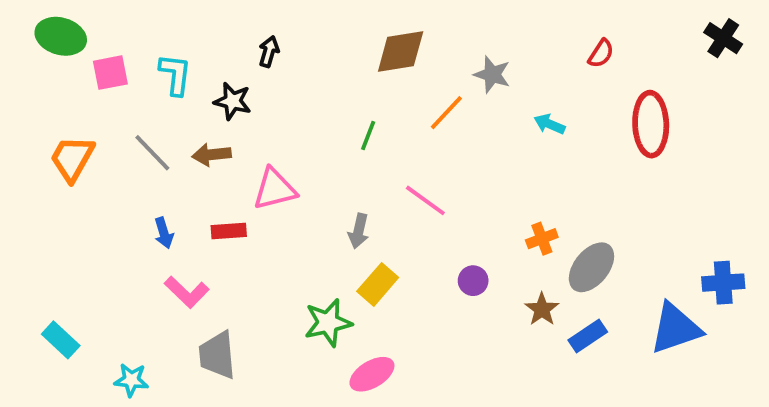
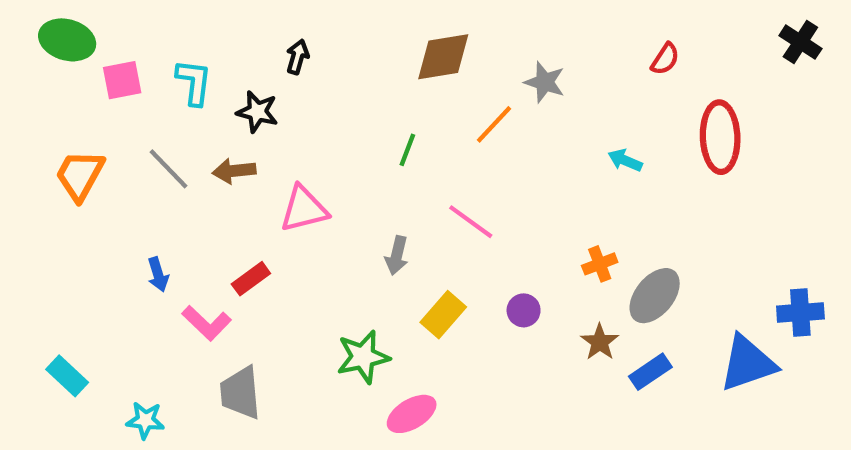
cyan arrow: (549, 124) -> (625, 160), moved
red rectangle: (229, 231) -> (251, 279), moved, turned -32
blue arrow: (164, 233) -> (158, 274), moved
yellow rectangle: (378, 284) -> (443, 315), moved

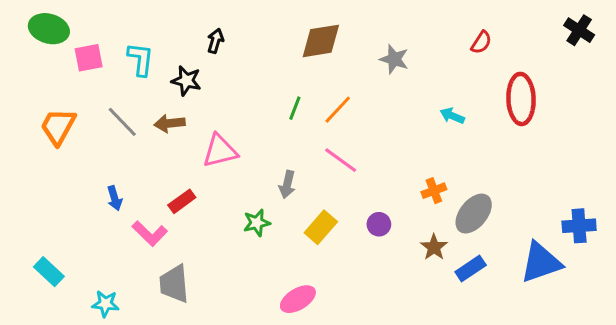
orange line: (494, 124) -> (338, 110), moved
green star: (363, 357) -> (257, 223), moved, size x0.7

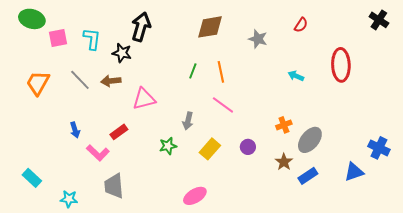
black arrow: (215, 41) -> (141, 27), size x1.8
red semicircle: (481, 42) -> (301, 25), moved
orange line: (338, 110) -> (221, 72), turned -55
blue cross: (579, 226) -> (379, 148), turned 30
blue triangle: (541, 262) -> (354, 172), size x0.7

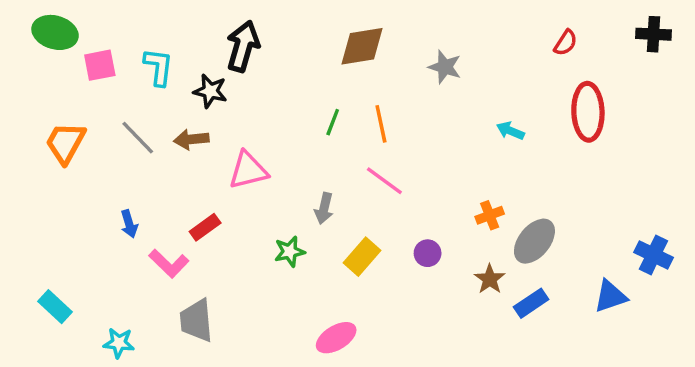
black cross: (379, 20) -> (653, 34), turned -30
red semicircle: (301, 25) -> (566, 43), moved

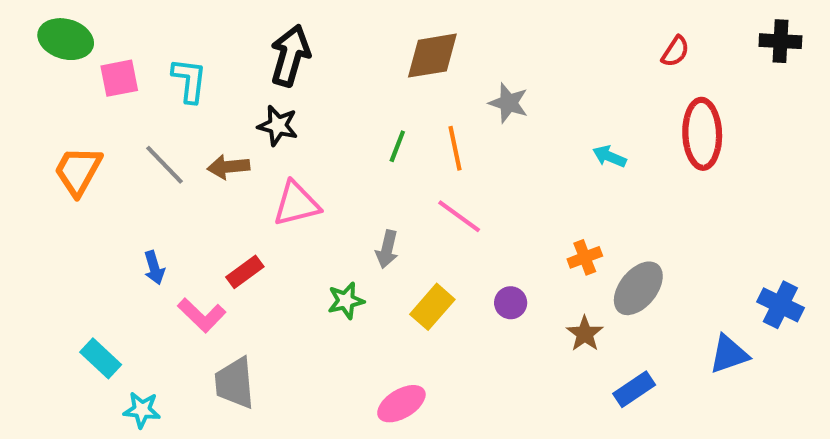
gray star: (445, 67) -> (509, 103), moved
black star: (210, 91) -> (278, 126), moved
blue rectangle: (531, 303) -> (634, 389), moved
cyan rectangle: (55, 307) -> (101, 358), moved

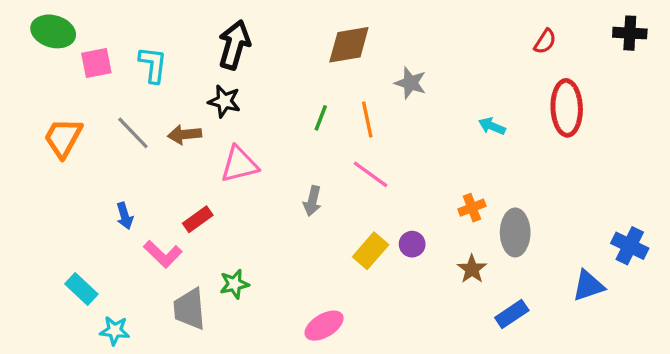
gray ellipse: (638, 288) -> (515, 233), turned -39
green star: (346, 301) -> (234, 284), moved
yellow rectangle: (432, 307) -> (371, 251), moved

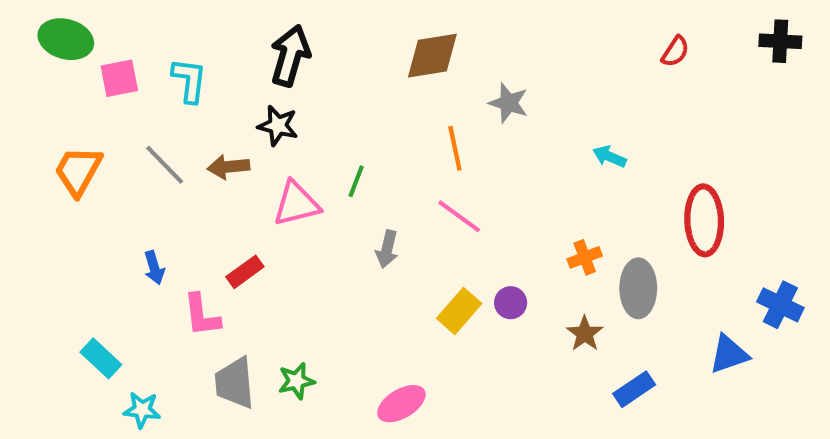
red ellipse: (567, 108) -> (704, 220), moved
green line: (321, 118) -> (356, 181), moved
pink L-shape: (163, 254) -> (202, 315), turned 39
green star: (234, 284) -> (296, 381), moved

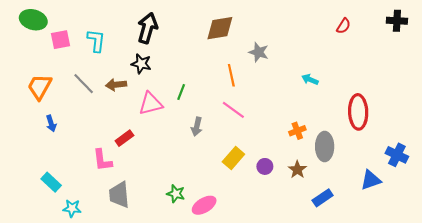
blue arrow: (154, 268) -> (51, 123), moved
purple circle: (511, 303) -> (265, 166), moved
green star: (296, 381) -> (176, 194), moved, turned 30

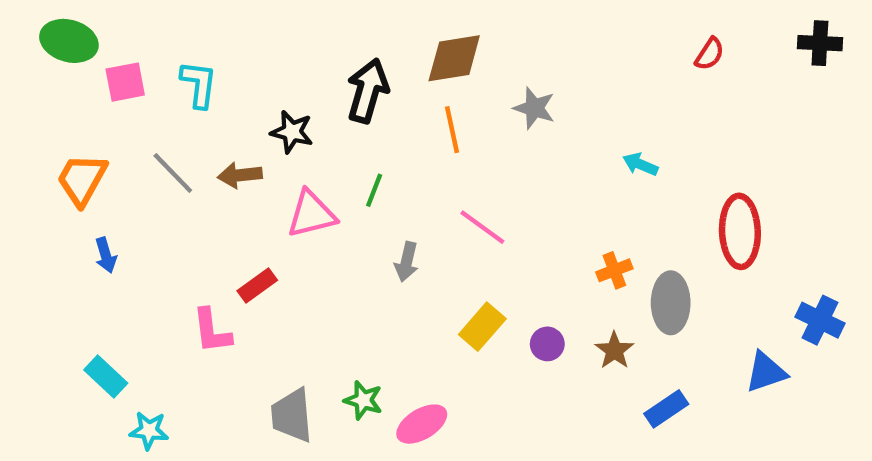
black arrow: (148, 28) -> (368, 91), moved
orange line: (231, 75) -> (452, 130), moved
gray trapezoid: (119, 195) -> (292, 415), moved

